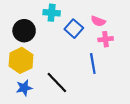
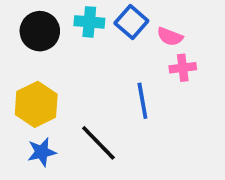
blue square: (74, 29) -> (131, 22), moved
black circle: (24, 31) -> (40, 31), moved
blue line: (93, 63) -> (142, 101), moved

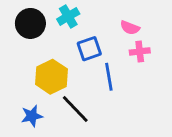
cyan cross: (89, 22) -> (68, 16), turned -35
blue square: (131, 22) -> (89, 49), moved, turned 30
yellow hexagon: (36, 104) -> (51, 77), moved

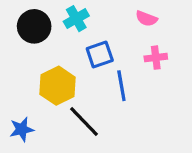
pink semicircle: (130, 28) -> (146, 19), moved
blue star: (32, 116) -> (22, 129), moved

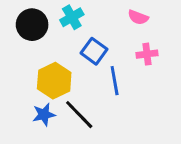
blue square: (100, 54) -> (94, 51), turned -35
blue star: (22, 129) -> (44, 115), moved

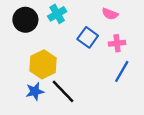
blue square: (94, 51) -> (88, 37), moved
blue line: (115, 81) -> (122, 71), moved, turned 40

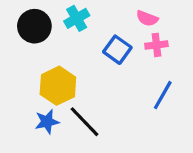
pink cross: (117, 43) -> (156, 45), moved

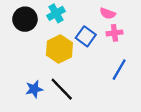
yellow hexagon: (58, 86) -> (59, 49), moved

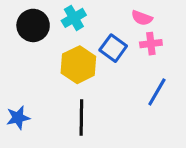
blue star: (34, 89) -> (18, 118), moved
black line: (62, 89) -> (81, 118), turned 45

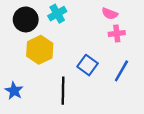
blue square: (113, 48) -> (88, 65), moved
yellow hexagon: (78, 65) -> (40, 50), moved
blue star: (18, 118) -> (14, 91), turned -30

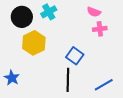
blue line: (121, 71) -> (104, 85), moved, turned 30
black line: (63, 91) -> (68, 80), moved

